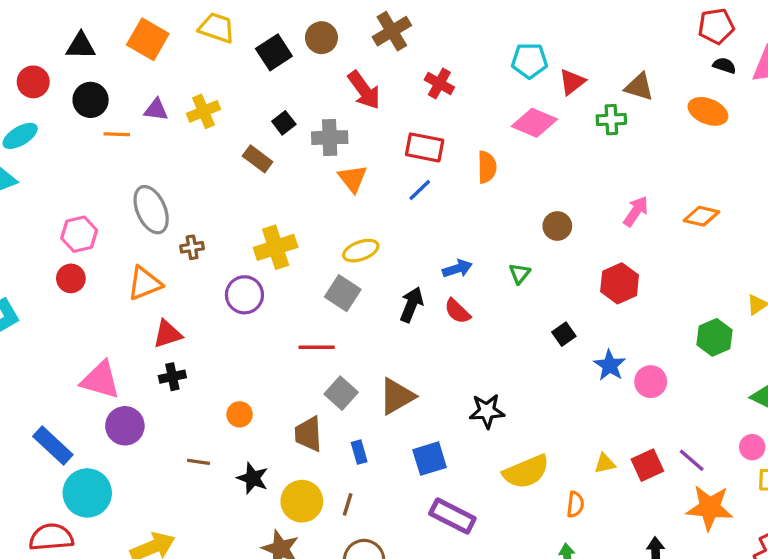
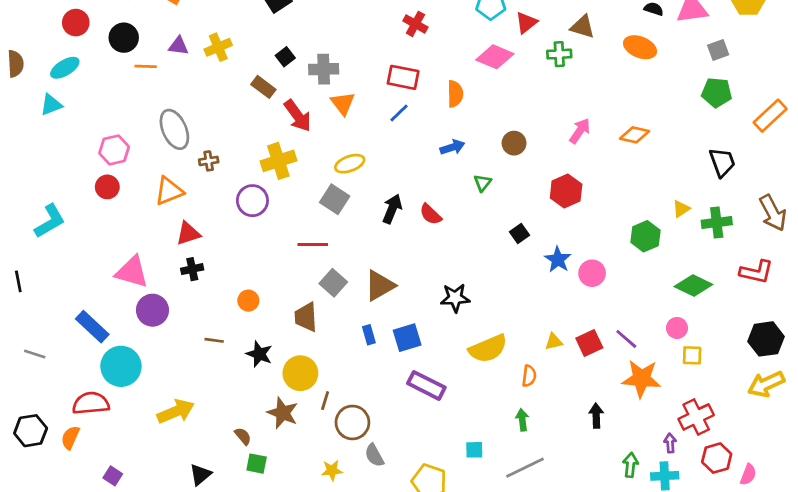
red arrow: (364, 90) -> (298, 116), moved
blue arrow: (457, 269) -> (452, 147), moved
blue rectangle: (359, 452) -> (369, 335), moved
brown line: (348, 504) -> (325, 401), moved

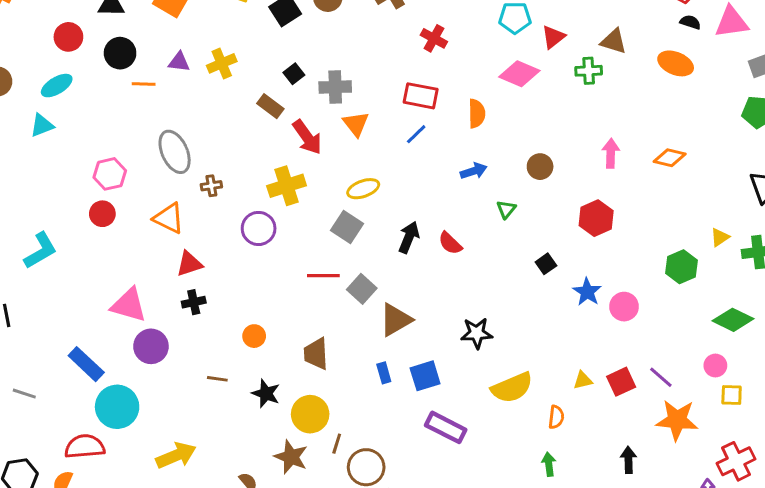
pink arrow: (580, 131) -> (611, 153), turned -32
orange triangle: (169, 191) -> (169, 218), turned 48
gray square: (333, 283) -> (362, 289), moved

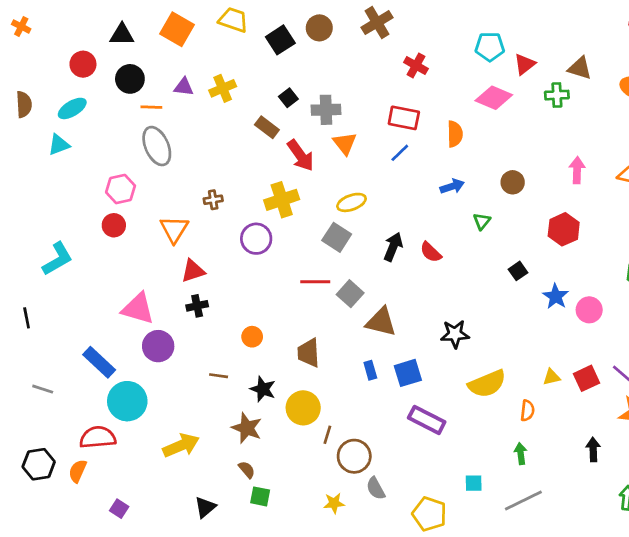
gray ellipse: (175, 152) -> (157, 146), moved
orange triangle: (169, 218) -> (174, 229), turned 36
brown triangle: (396, 320) -> (381, 322), turned 44
brown star: (291, 457) -> (247, 428), moved

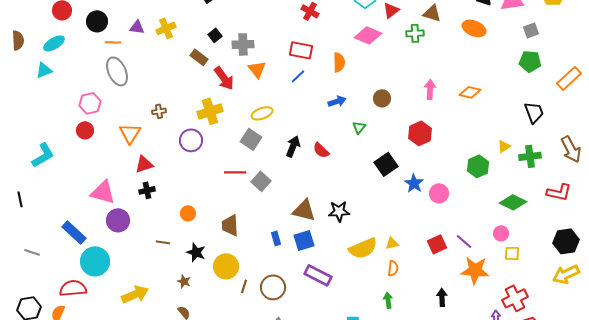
black square: (518, 271) -> (386, 164), size x1.6
brown triangle: (381, 322) -> (304, 210), moved
yellow triangle: (552, 377) -> (392, 243), moved
brown star: (247, 428) -> (184, 281), size x0.6
brown circle: (354, 456) -> (273, 287), moved

